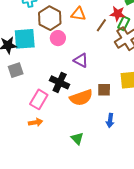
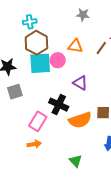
orange triangle: (78, 14) -> (75, 46), moved
brown hexagon: (50, 18) -> (36, 43), moved
cyan square: (25, 39) -> (40, 63), moved

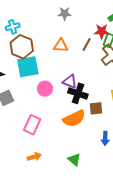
pink circle: (58, 60) -> (45, 89), moved
black cross: (59, 105) -> (78, 93), moved
orange arrow: (34, 144) -> (34, 157), moved

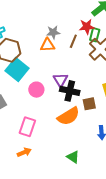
gray star: (65, 14) -> (53, 32), moved
cyan square: (28, 67) -> (17, 70), turned -35
purple triangle: (70, 82) -> (60, 80), turned 42
orange arrow: (34, 157) -> (24, 152), moved

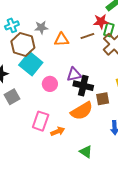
gray star: (53, 32) -> (41, 28), moved
brown line: (73, 41) -> (87, 36), turned 48
purple triangle: (60, 80) -> (74, 74), turned 49
orange arrow: (24, 152) -> (58, 131), moved

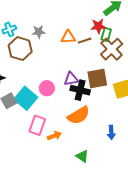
orange triangle: (62, 40) -> (68, 37), moved
cyan square: (31, 64) -> (26, 98), moved
brown square: (103, 99) -> (97, 79), moved, size x1.5

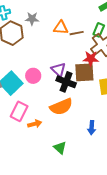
red star: (98, 26) -> (91, 59), moved
purple triangle: (71, 79) -> (58, 70), turned 49

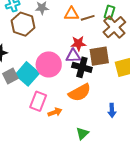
red star: (91, 59) -> (78, 43), moved
purple triangle: (58, 70) -> (73, 56), turned -42
pink circle: (33, 76) -> (49, 64), size x1.6
green triangle: (60, 148) -> (82, 133), turned 40

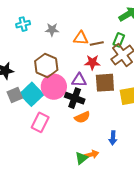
brown hexagon: (23, 24) -> (46, 66), moved
red star: (78, 43) -> (92, 62), moved
black cross: (82, 67) -> (75, 98), moved
orange semicircle: (80, 93) -> (82, 117), size x0.7
orange arrow: (55, 112) -> (92, 154), moved

